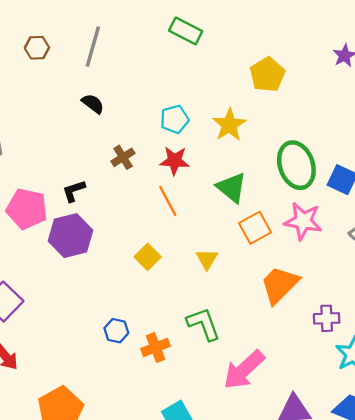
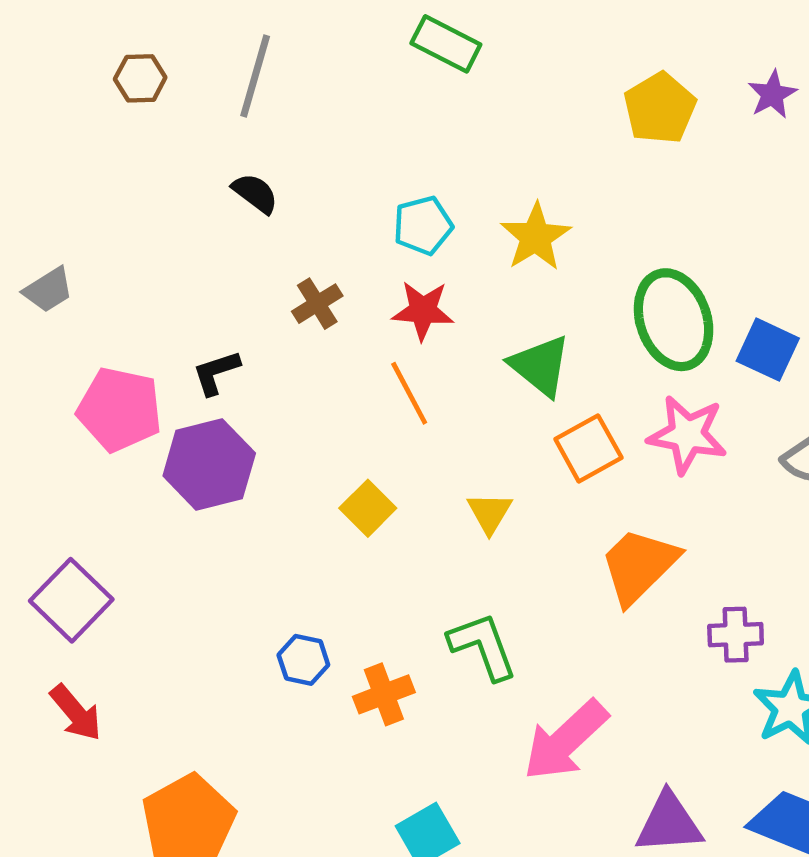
yellow pentagon: (267, 75) -> (660, 108), moved

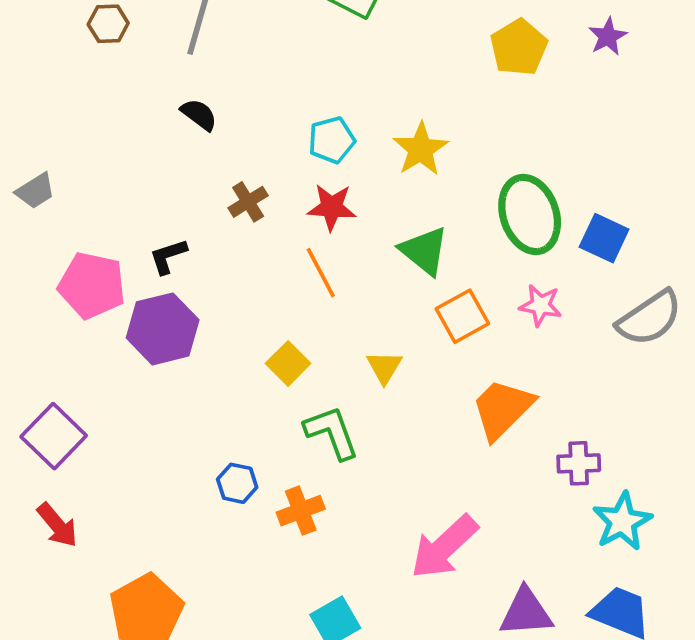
pink star: (687, 435) -> (541, 305), size x0.7
green L-shape: (483, 646) -> (332, 432), moved

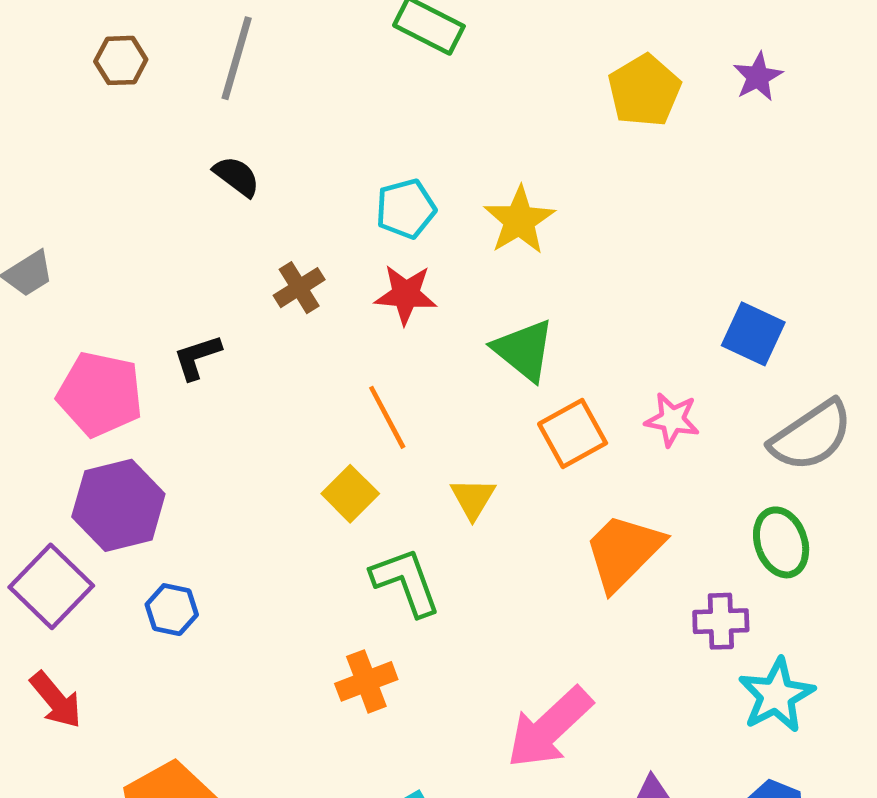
green ellipse: (530, 214) -> (781, 542), moved, size x0.7
orange line: (321, 273) -> (387, 417), moved
purple hexagon: (163, 329) -> (118, 505), moved
blue hexagon: (237, 483) -> (172, 610), moved

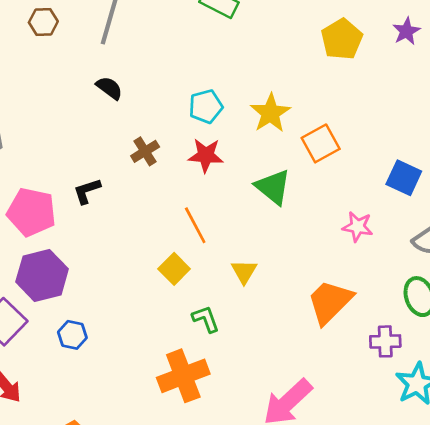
orange square: (573, 433) -> (321, 143), moved
green L-shape: (406, 582) -> (206, 319), size x0.7
orange cross: (366, 681) -> (183, 376), size x1.5

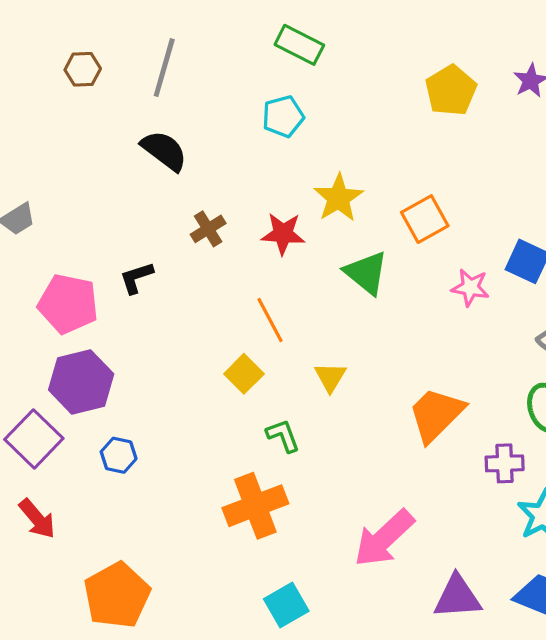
black semicircle: (109, 88) -> (164, 151), size x1.4
cyan pentagon: (206, 106) -> (283, 116), moved
yellow star: (270, 113) -> (338, 198), moved
pink star: (358, 227) -> (470, 287), moved

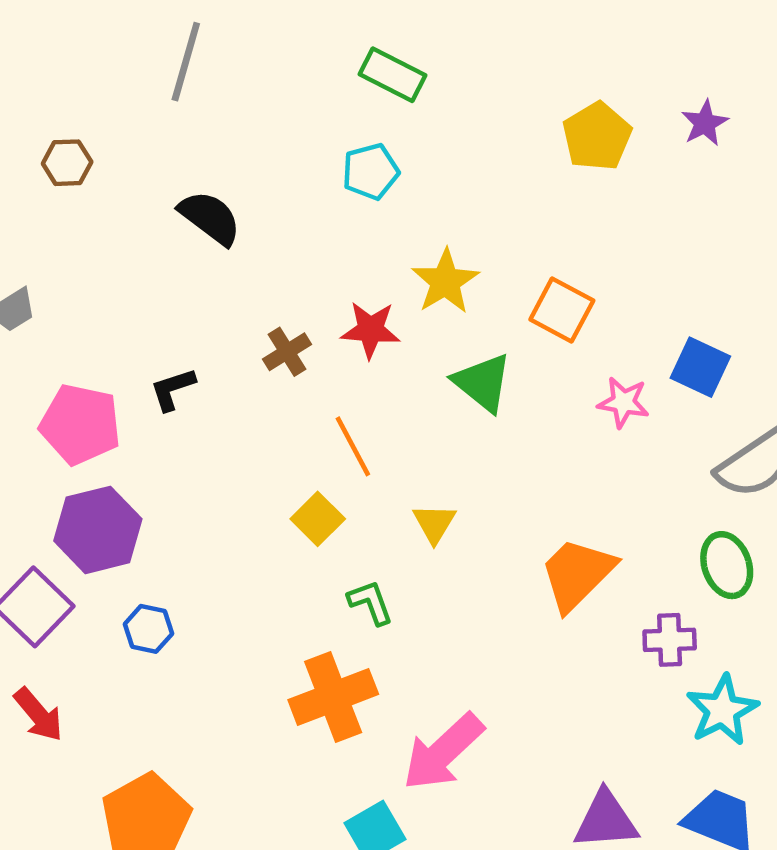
gray line: (164, 68) -> (186, 62), moved
brown hexagon: (83, 69) -> (67, 163), moved
orange square: (425, 219) -> (562, 310), turned -33
brown cross: (208, 229) -> (287, 352), moved
pink arrow: (384, 538) -> (443, 752), moved

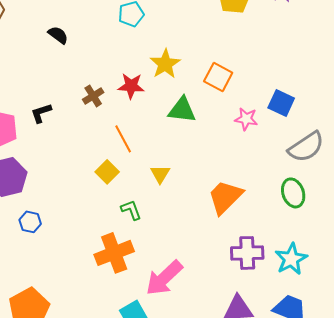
black semicircle: (210, 218) -> (58, 35), size x0.7
green triangle: (483, 383) -> (182, 110), turned -32
purple cross: (670, 640) -> (247, 253), moved, size x1.4

